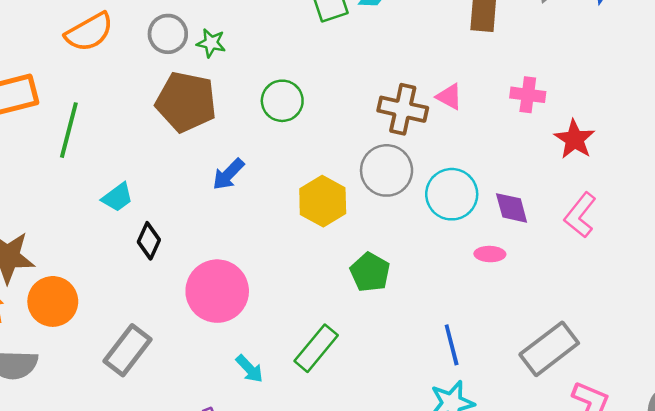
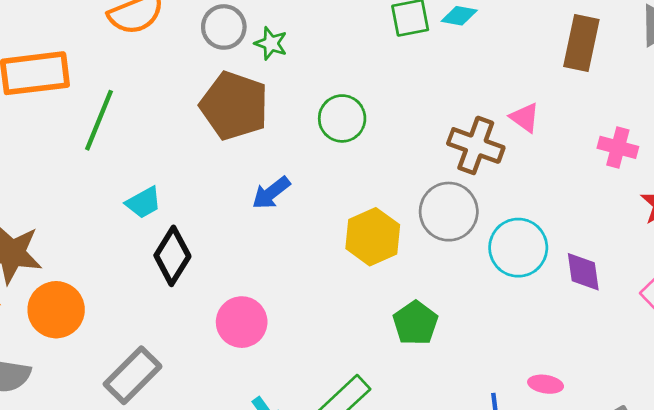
pink triangle: (449, 97) -> (525, 118), moved
black diamond: (149, 241) -> (172, 256), size x1.4
pink ellipse: (490, 254) -> (546, 384), moved
pink circle: (217, 291) -> (242, 322), size x0.7

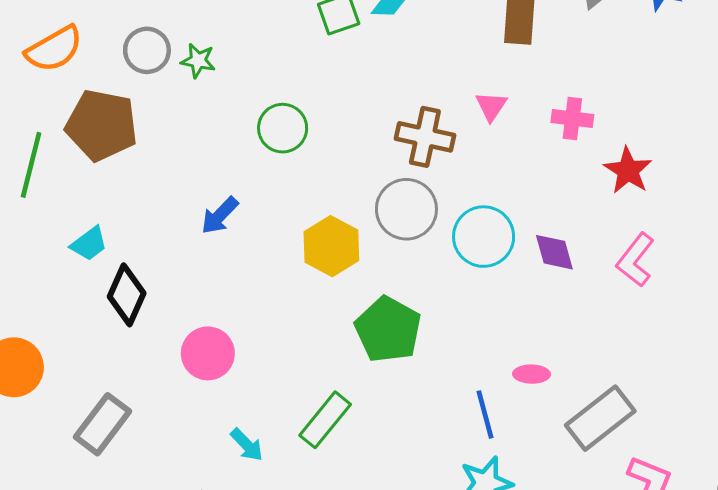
brown pentagon: (234, 106) -> (102, 125), moved
pink triangle: (525, 118) -> (491, 106), moved, turned 36
green pentagon: (415, 323) -> (388, 329), size x1.4

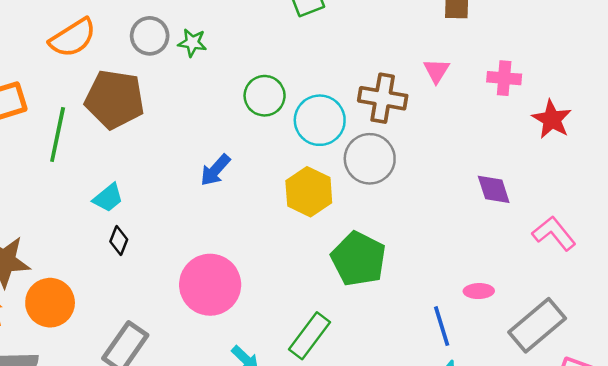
cyan circle: (484, 237) -> (320, 120), moved
pink L-shape: (635, 260) -> (554, 233), moved, turned 105
black diamond: (127, 295) -> (119, 241), moved, size x0.6
pink circle: (208, 353) -> (210, 285), size x1.4

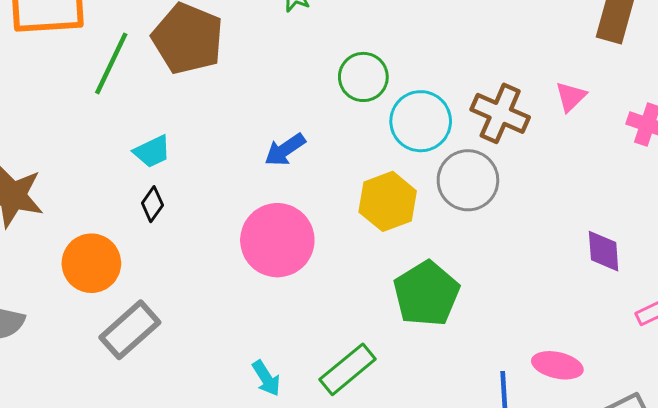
pink circle: (210, 285) -> (277, 240), moved
pink ellipse: (479, 291) -> (557, 365), size x1.4
orange circle: (50, 303) -> (91, 263), moved

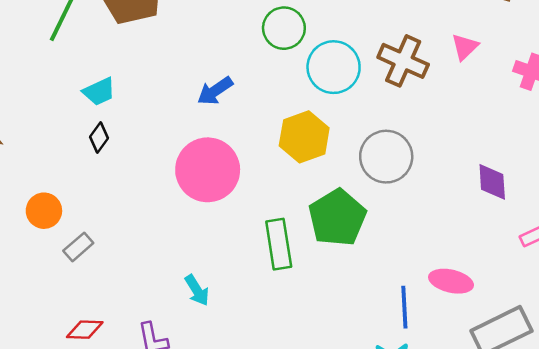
gray circle: (468, 180) -> (386, 157), moved
orange circle: (91, 263) -> (44, 211), moved, size x0.7
gray rectangle: (130, 330) -> (78, 247), size x0.6
green rectangle: (348, 369) -> (279, 244), moved, turned -60

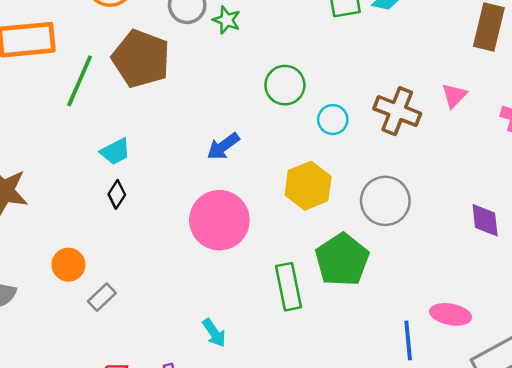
cyan circle: (334, 67) -> (333, 120), size x0.6

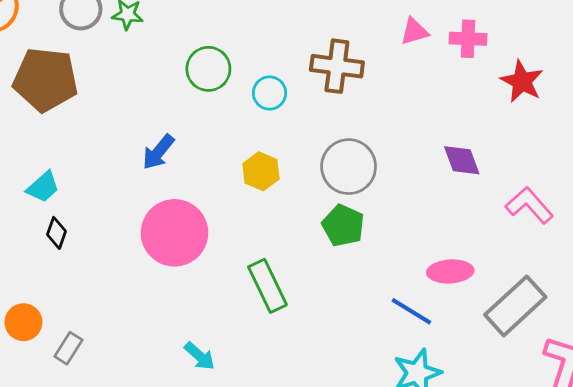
pink triangle: (454, 96) -> (414, 31), moved, turned 44
yellow hexagon: (308, 186) -> (261, 171), size x0.7
green pentagon: (342, 260) -> (343, 226), moved, size x0.7
blue line: (408, 340) -> (411, 311), turned -39

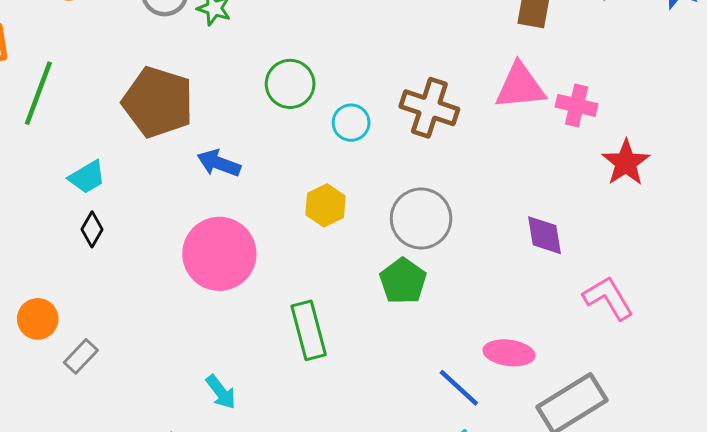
pink triangle: (414, 31) -> (520, 86), size x1.6
brown pentagon: (46, 80) -> (158, 102), moved
blue arrow: (158, 152) -> (219, 163), turned 60

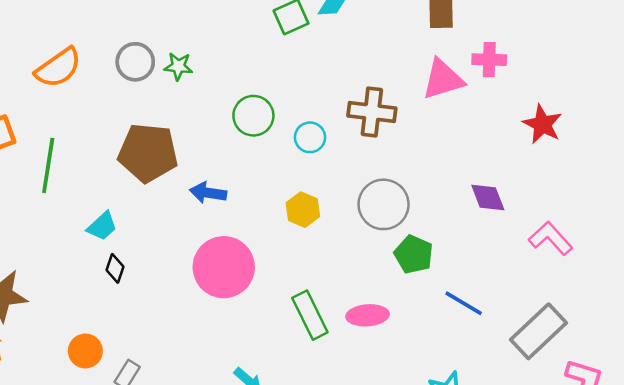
pink cross: (577, 105) -> (489, 60), moved
green pentagon: (403, 281) -> (414, 254), moved
pink ellipse: (509, 353) -> (368, 315), moved
blue line: (459, 388) -> (464, 303), moved

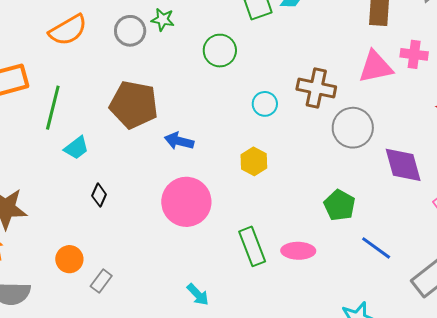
green star: (178, 66) -> (163, 20), moved
green circle: (253, 116) -> (220, 51), moved
purple diamond: (488, 197) -> (403, 165), size x1.4
gray circle: (384, 204) -> (353, 128), moved
cyan trapezoid: (102, 226) -> (76, 148), moved

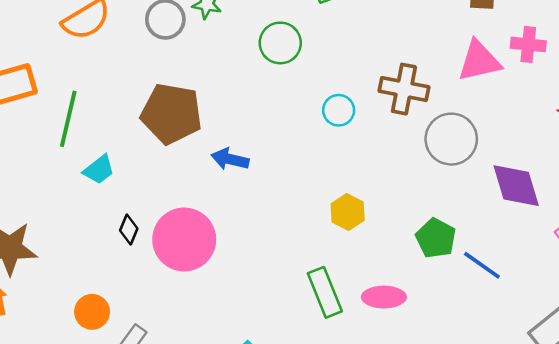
yellow hexagon: (254, 161) -> (348, 212), moved
pink circle: (186, 202) -> (184, 239), moved
blue line: (376, 248) -> (482, 265), moved

